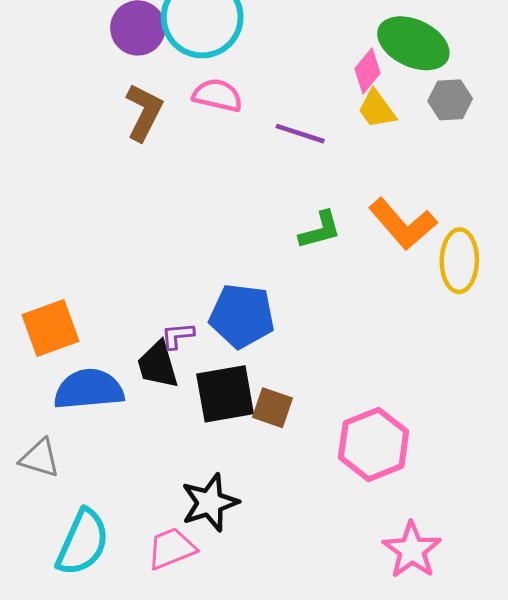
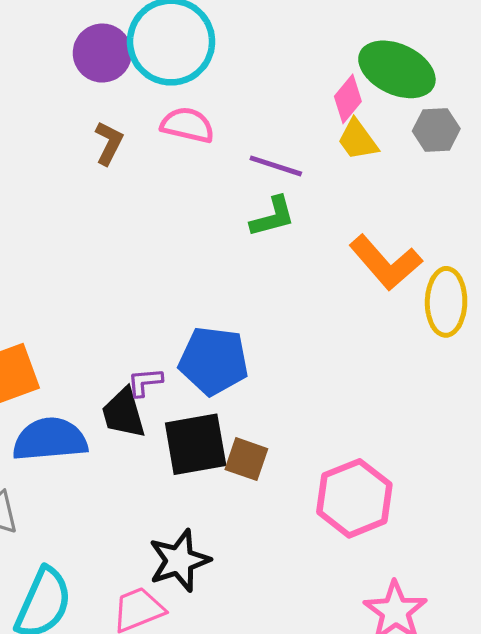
brown L-shape: (144, 112) -> (109, 143), size x0.7
green L-shape: (320, 230) -> (273, 217), moved

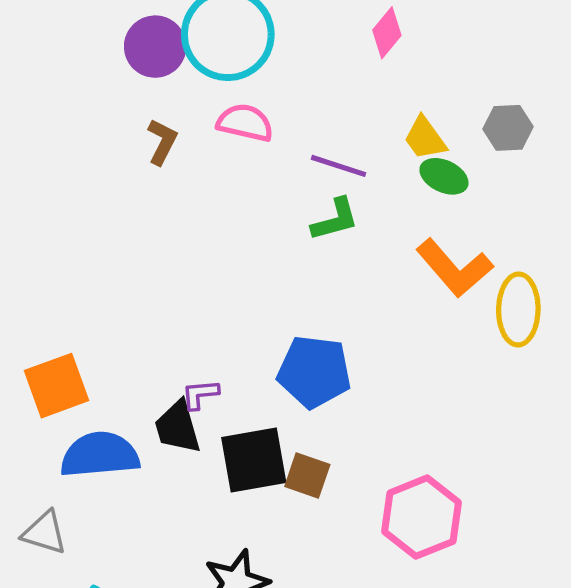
green ellipse: (397, 69) -> (444, 176), moved, size x0.6
pink diamond: (348, 99) -> (387, 33), moved
blue pentagon: (214, 361) -> (314, 372), moved

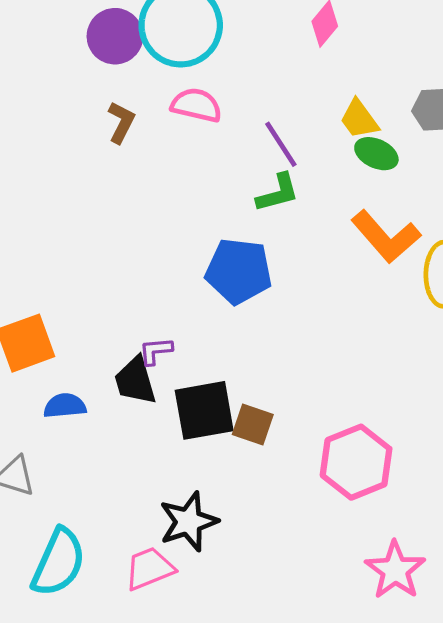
purple line: (338, 166) -> (281, 144), turned 39
blue pentagon: (314, 372) -> (239, 271), moved
blue semicircle: (100, 455) -> (65, 406), size x0.6

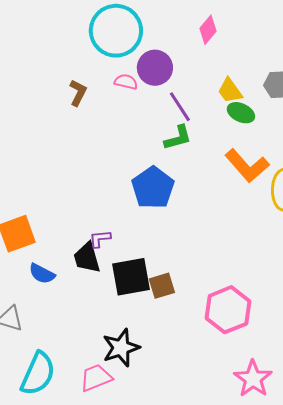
purple circle: (115, 36) -> (155, 68), moved
pink semicircle: (196, 105) -> (126, 82), size x0.7
blue pentagon: (239, 271) -> (153, 188), turned 30
blue semicircle: (65, 406) -> (42, 274), turned -148
brown square: (253, 425) -> (162, 286), turned -36

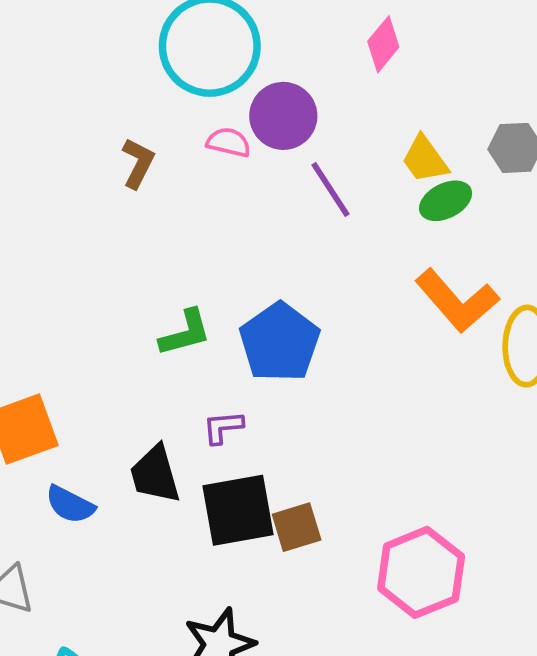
green ellipse: (241, 113) -> (446, 201), turned -52
green L-shape: (178, 138) -> (185, 333), moved
purple L-shape: (100, 239) -> (223, 427), moved

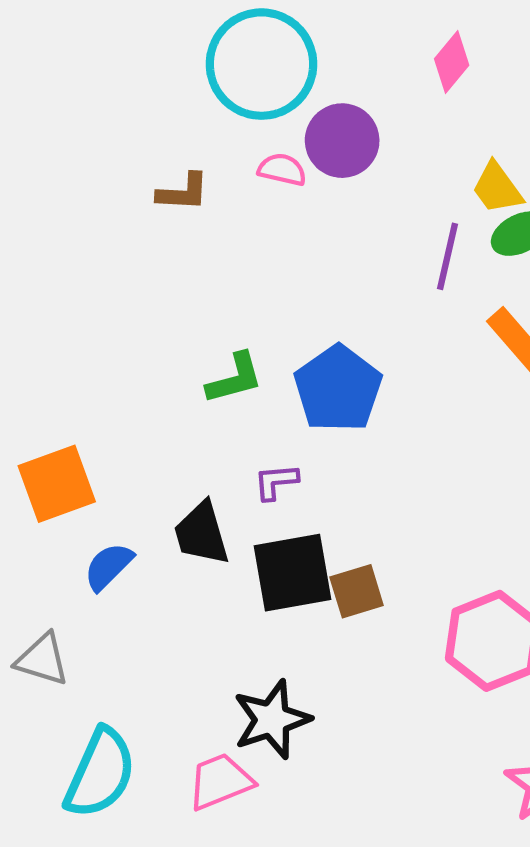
brown L-shape: (138, 163) -> (183, 192), turned 66
purple line: (330, 189) -> (448, 256), moved, turned 46
blue semicircle: (70, 505) -> (108, 566), turned 108

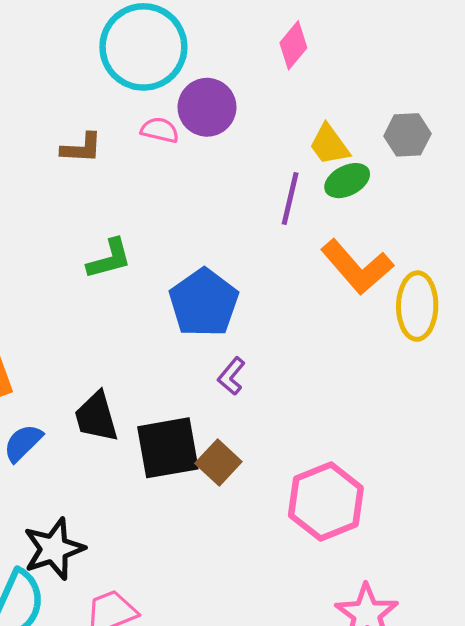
green L-shape: (235, 378) -> (109, 259), moved
purple L-shape: (276, 482) -> (231, 376), moved, turned -45
brown square: (357, 591) -> (218, 462), turned -30
black star: (272, 719) -> (54, 549), moved

